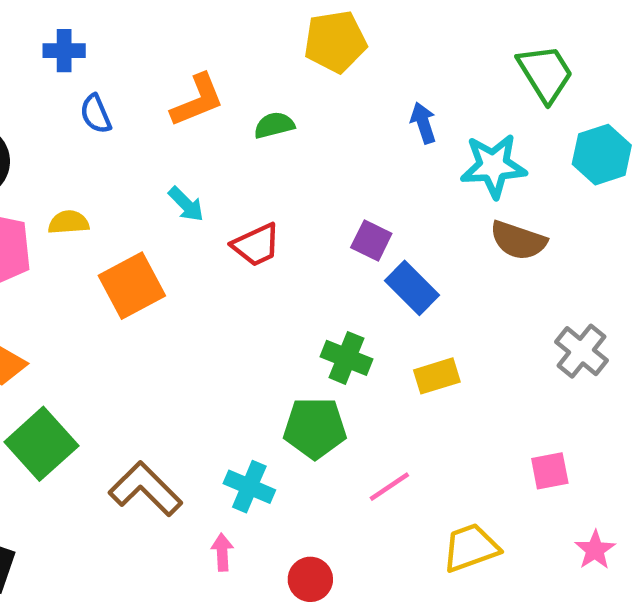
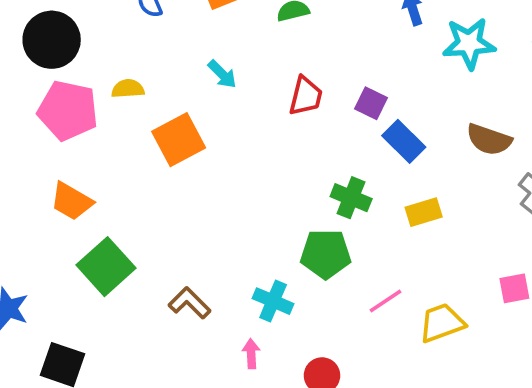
brown semicircle: (518, 240) -> (489, 140), moved
red trapezoid: (256, 245) -> (306, 96), moved, turned -51
brown L-shape: (145, 489) -> (190, 303), size x0.7
yellow trapezoid: (471, 548) -> (442, 323), moved

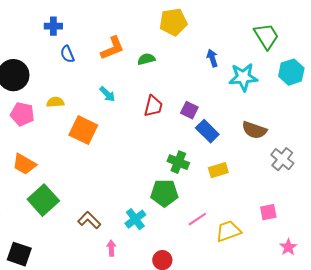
pink pentagon: (68, 111) -> (22, 114), size x0.7
orange square: (179, 140) -> (83, 130), turned -36
cyan cross: (273, 301) -> (135, 219), turned 30
pink arrow: (251, 354) -> (111, 248), moved

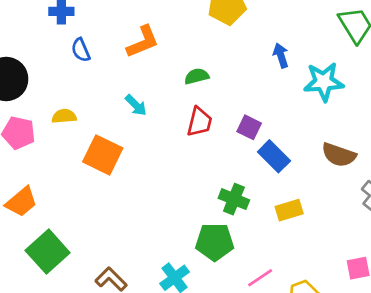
green semicircle: (146, 59) -> (197, 76), moved
orange trapezoid: (24, 164) -> (21, 202), turned -70

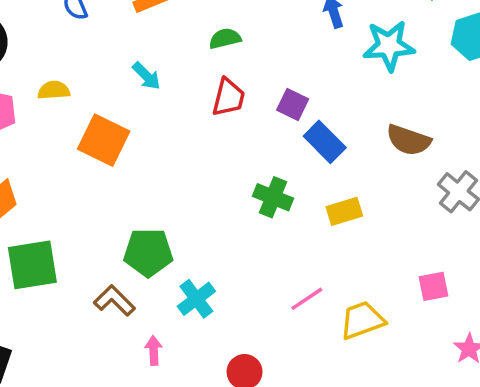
green pentagon: (215, 242) -> (148, 252), moved
green square: (48, 252) -> (32, 265), turned 33

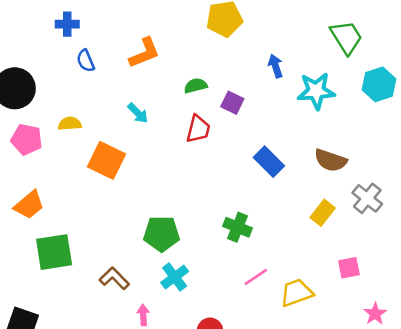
purple square: (293, 104) -> (232, 103), moved
green cross: (273, 197) -> (238, 227), moved
yellow rectangle: (344, 211) -> (323, 213), moved, turned -35
green pentagon: (148, 252) -> (162, 234), moved

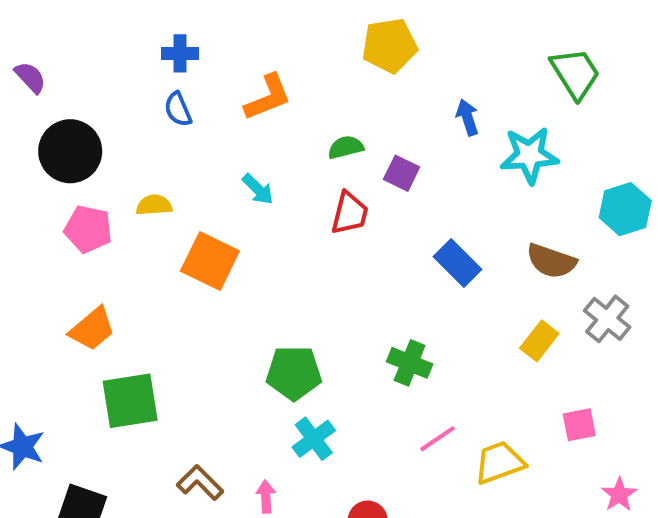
blue cross: (67, 24) -> (180, 53), moved
cyan hexagon: (379, 84) -> (625, 209), moved
brown L-shape: (114, 278) -> (200, 483), moved

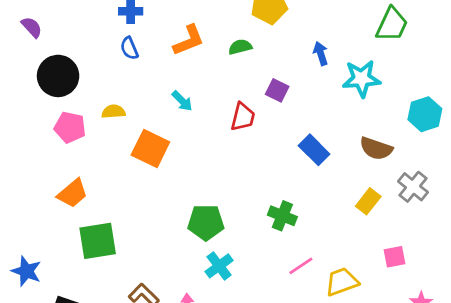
green trapezoid: (575, 73) -> (392, 24), turned 57
green semicircle: (346, 147) -> (240, 47), moved

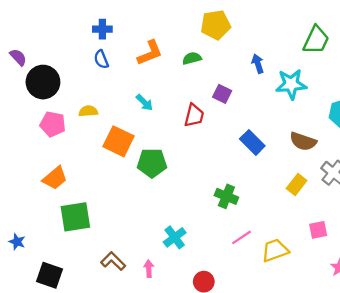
purple semicircle: (32, 27) -> (18, 57), moved
green pentagon: (206, 222) -> (152, 163), moved
blue star: (26, 271) -> (17, 242), size x0.7

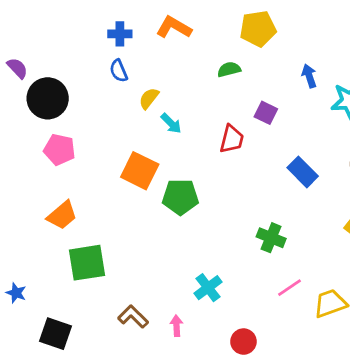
orange L-shape: (150, 53) -> (174, 27), moved, turned -128
yellow semicircle: (88, 111) -> (149, 98), moved, turned -48

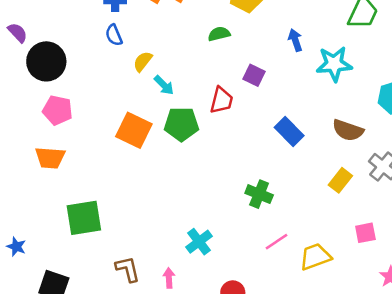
green pentagon: (180, 197) -> (181, 124), moved
orange trapezoid: (62, 215) -> (50, 158), moved, turned 44
brown L-shape: (133, 317) -> (128, 269), turned 32

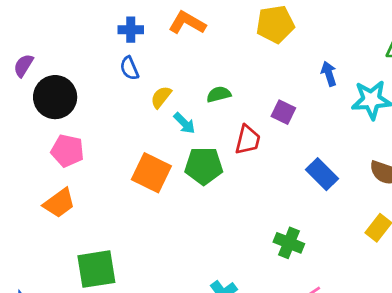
purple semicircle: (18, 33) -> (23, 65), turned -105
green semicircle: (219, 34) -> (219, 94), moved
orange trapezoid: (50, 158) -> (59, 203), turned -40

